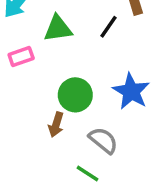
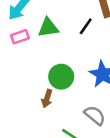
pink rectangle: (21, 56) -> (20, 37), moved
gray semicircle: (103, 140) -> (95, 115), moved

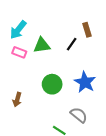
pink rectangle: (20, 37) -> (19, 52), turned 40
brown arrow: (47, 99) -> (17, 100), moved

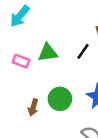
cyan arrow: (18, 30) -> (20, 16), moved
brown arrow: (17, 100) -> (33, 107), moved

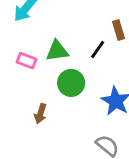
green circle: (60, 99) -> (71, 83), moved

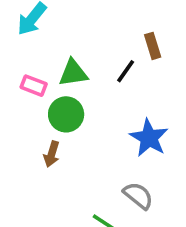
green circle: (71, 83) -> (66, 114), moved

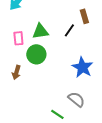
pink rectangle: (34, 86) -> (18, 38), turned 64
brown arrow: (52, 154) -> (16, 72), moved

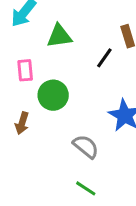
green triangle: (40, 31) -> (59, 36), moved
gray semicircle: (76, 99) -> (86, 146), moved

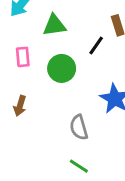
green circle: (53, 95) -> (62, 68), moved
gray semicircle: (86, 146) -> (79, 127), turned -145

